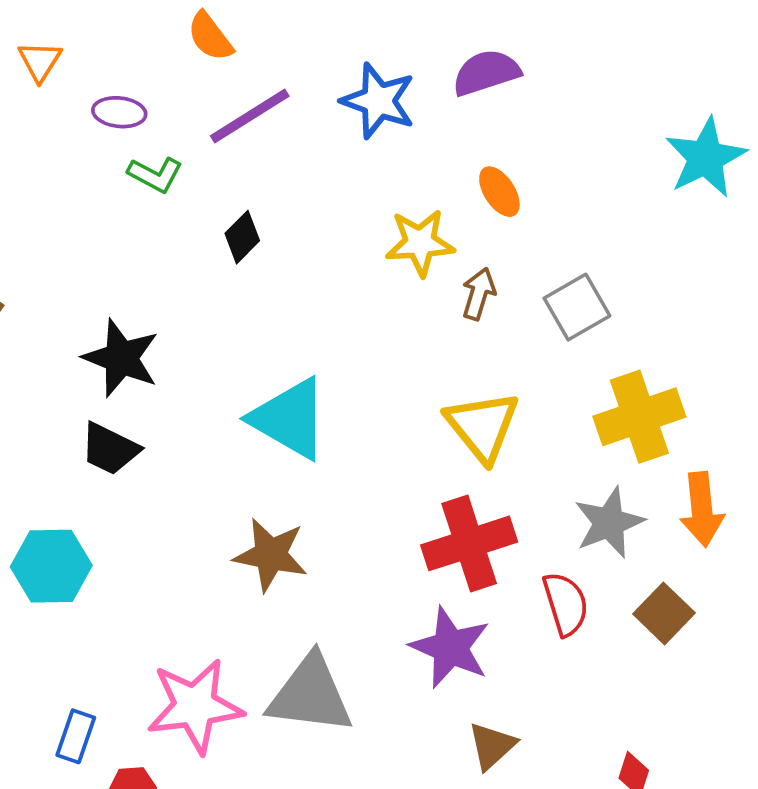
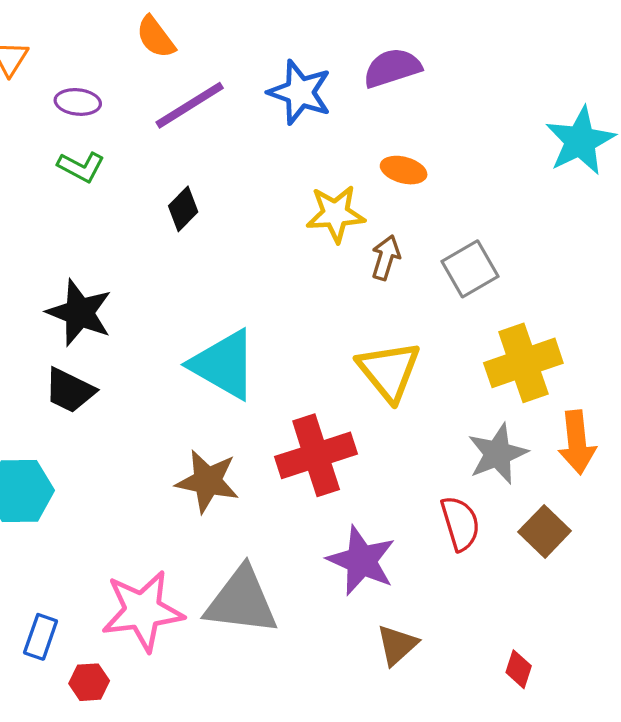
green L-shape: (155, 175) -> (81, 167), moved
orange ellipse: (499, 192) -> (404, 170), turned -42
red cross: (469, 543) -> (316, 455), moved

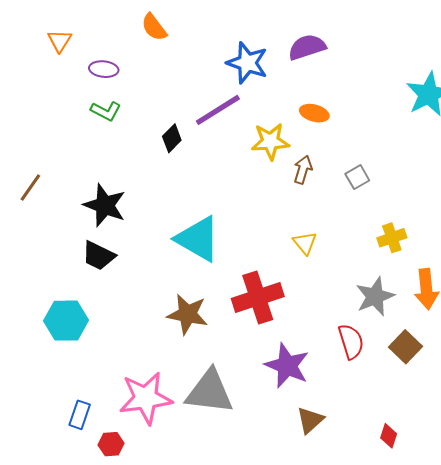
purple line: (190, 105) -> (218, 110), moved
gray square: (470, 269) -> (357, 177), size x0.7
yellow cross: (523, 363) -> (392, 238), size x0.6
yellow triangle: (389, 371) -> (305, 243), size x0.6

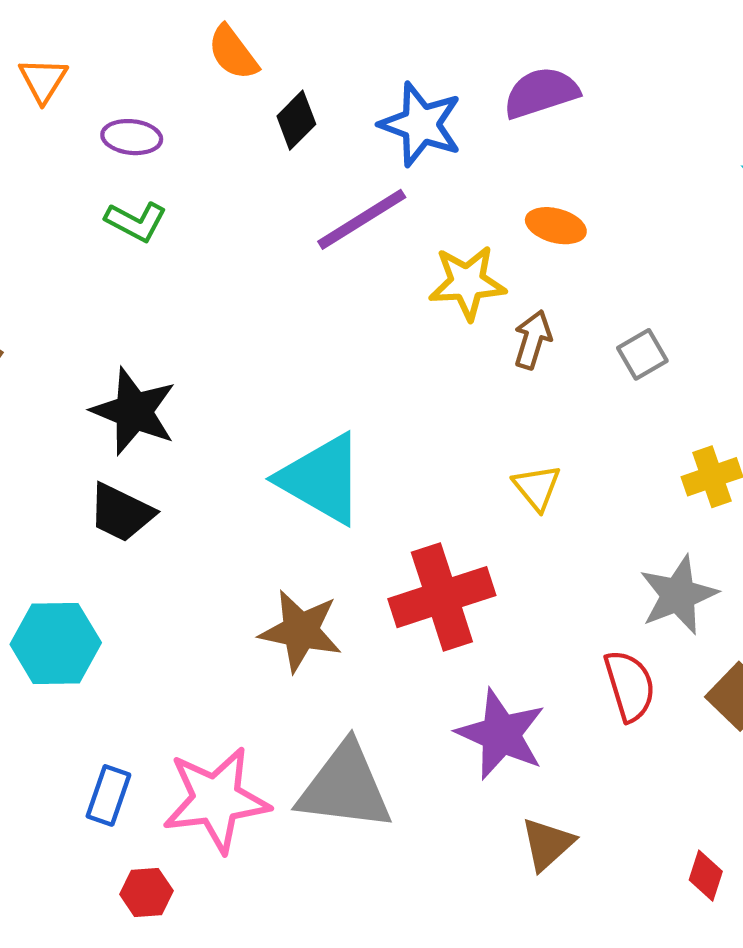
black diamond: (172, 138) -> (296, 120), moved
blue rectangle: (80, 415) -> (108, 795), moved

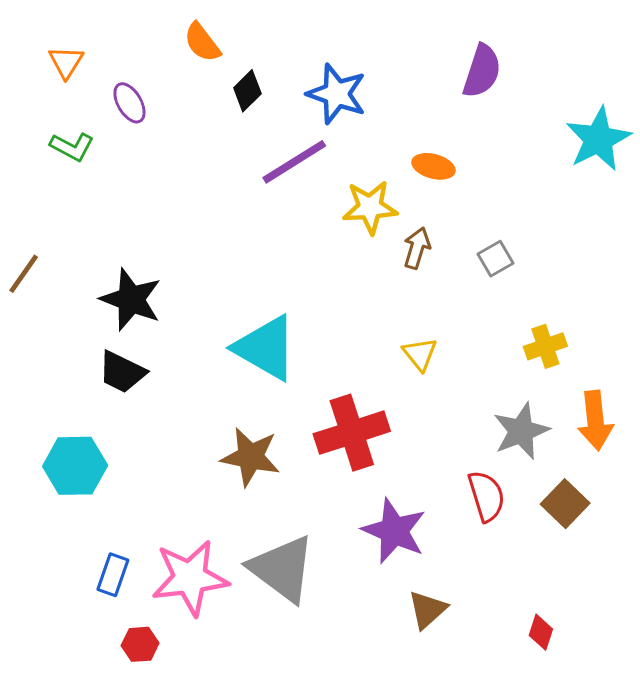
purple semicircle: (541, 93) -> (482, 71), moved, turned 126
purple ellipse: (132, 137) -> (129, 103), turned 54
green L-shape: (136, 221) -> (72, 147), moved
gray triangle: (345, 787) -> (282, 569), turned 30

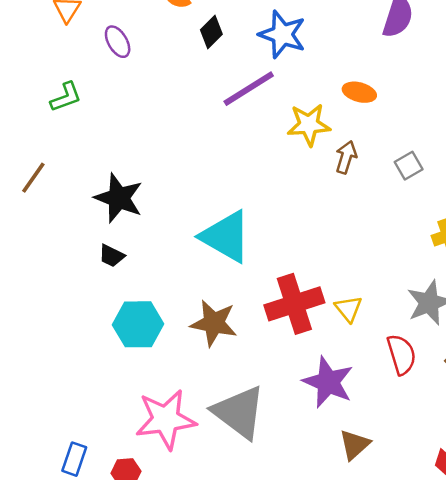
green L-shape: (72, 147) -> (66, 97), moved, turned -48
yellow triangle: (420, 354) -> (349, 309), moved
black trapezoid: (122, 372) -> (112, 256), size x0.7
cyan hexagon: (75, 466) -> (138, 324), moved
blue rectangle: (113, 575) -> (74, 459), moved

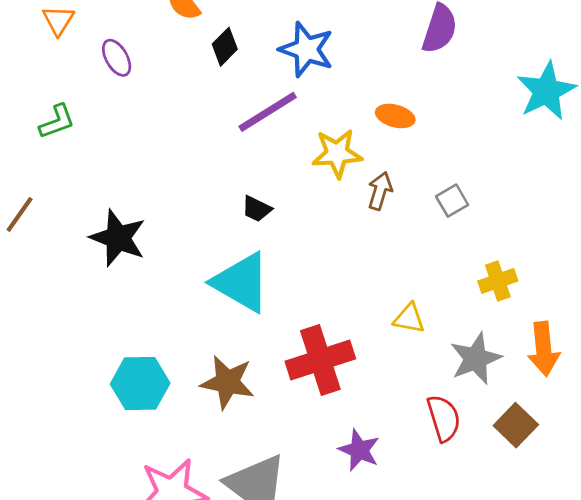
black trapezoid: (112, 256) -> (257, 209), moved
yellow triangle: (349, 309) -> (409, 318), moved, turned -40
purple star: (328, 382) -> (359, 450), size x0.7

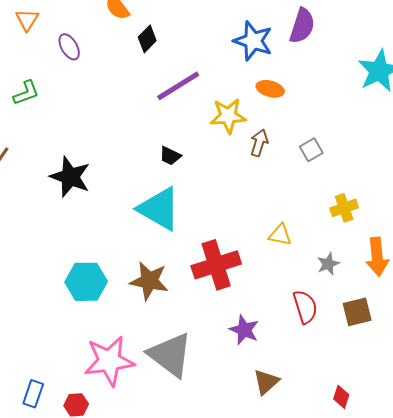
blue star: (306, 49) -> (253, 41), moved
gray star: (476, 359) -> (328, 264), size x0.6
brown square: (516, 425) -> (357, 312), turned 32

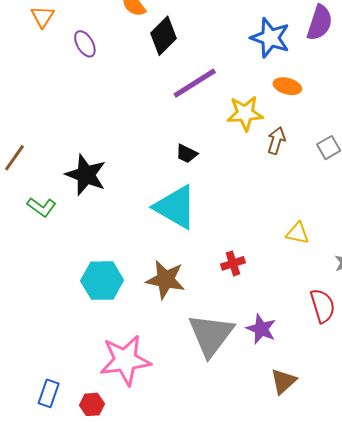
black diamond: (147, 39) -> (163, 36), size x1.4
green L-shape: (26, 93) -> (42, 207), moved, turned 56
red cross: (216, 265) -> (233, 263), size x0.5
gray triangle: (170, 355) -> (211, 335), moved, turned 30

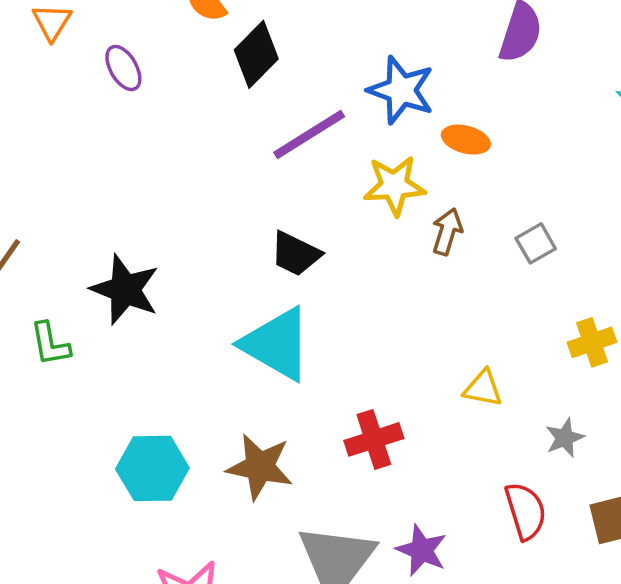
blue star: (270, 38) -> (401, 90), moved
black trapezoid: (187, 154) -> (295, 254), size x1.4
green L-shape: (42, 207) -> (50, 344), turned 44
red cross: (233, 263) -> (374, 439), size x1.4

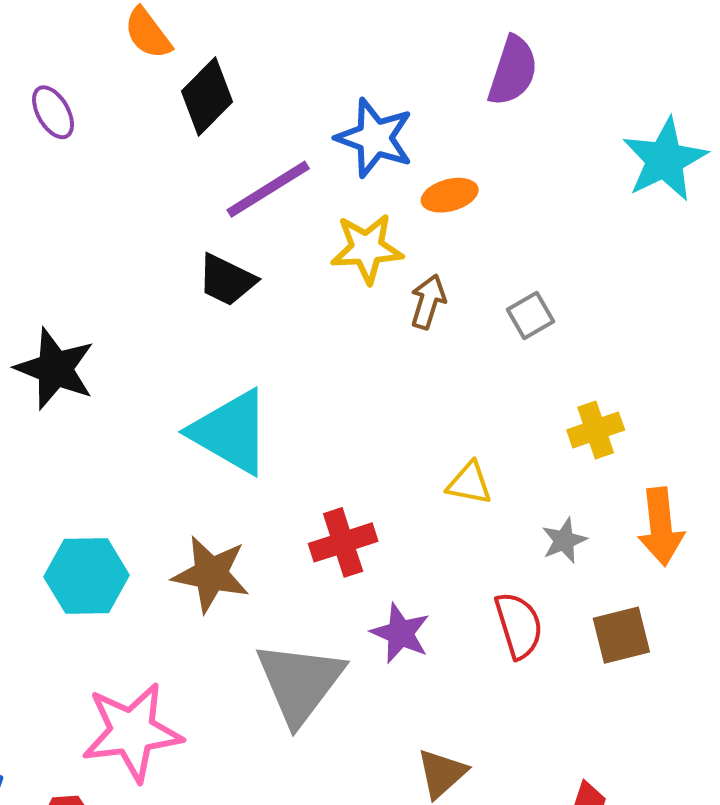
orange ellipse: (466, 140) -> (450, 195), turned -30
black trapezoid: (295, 254) -> (227, 280), moved
purple star: (422, 550) -> (400, 633), moved

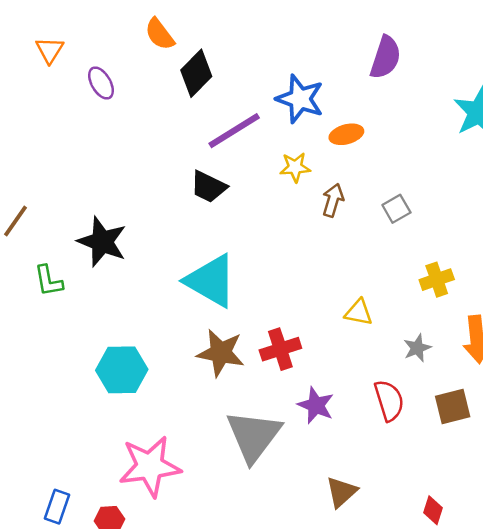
yellow star: (367, 248) -> (295, 167), size x0.7
brown star: (211, 574) -> (221, 353), moved

